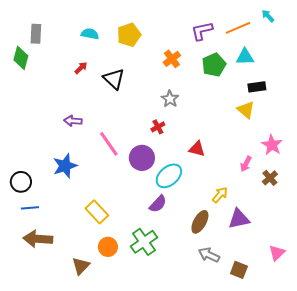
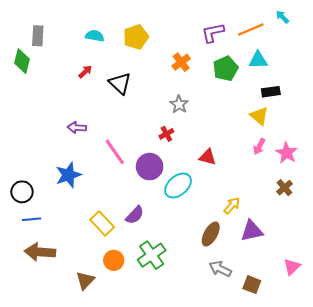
pink arrow: (246, 164) -> (259, 147), moved
purple semicircle: (158, 204) -> (135, 215), moved

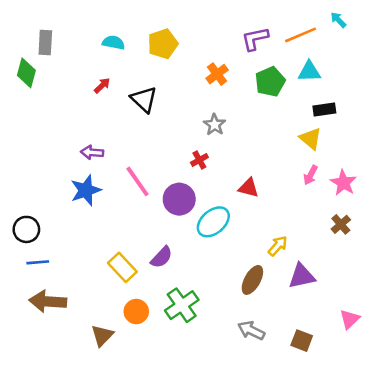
blue star: (68, 175) -> (86, 190), moved
gray arrow: (220, 269) -> (251, 330), moved

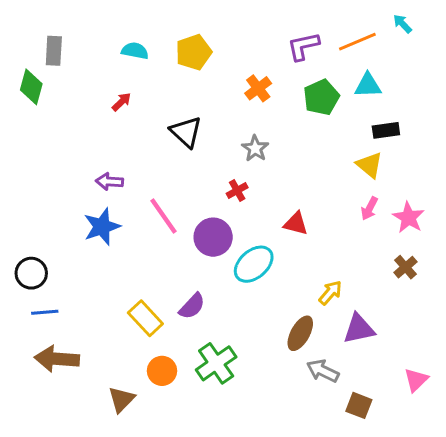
black triangle: (144, 99) -> (186, 132), moved
gray arrow: (251, 330) -> (323, 371), moved

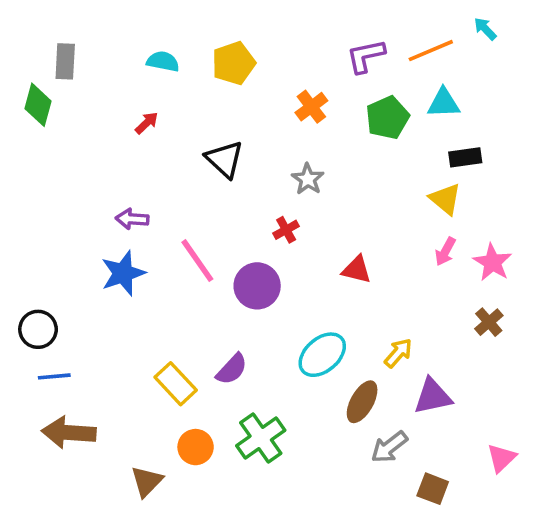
cyan ellipse: (254, 264) -> (322, 355), moved
gray arrow: (323, 371) -> (389, 447), turned -64

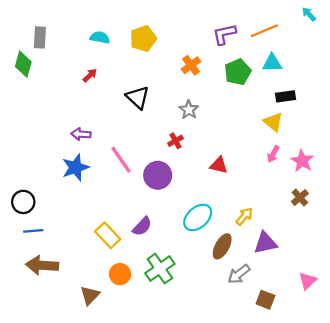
cyan arrow: (485, 29) -> (309, 14), moved

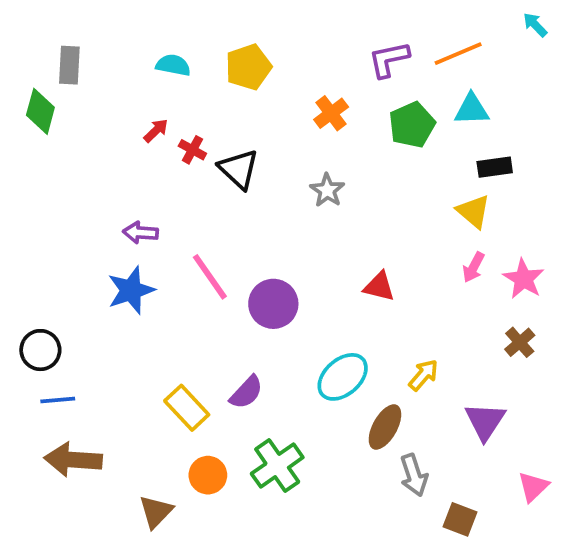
red cross: (175, 141) -> (192, 150), moved, turned -32
purple triangle: (265, 243) -> (485, 421), moved, turned -45
gray arrow: (239, 274) -> (414, 475), turned -70

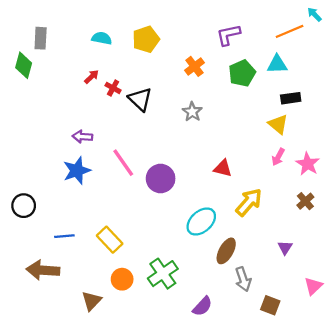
orange line: (458, 54) -> (290, 31), moved
yellow arrow: (423, 375) -> (249, 202), moved, size x1.5
purple semicircle: (246, 392) -> (202, 306), moved
blue line: (58, 400) -> (64, 236), moved
purple triangle: (485, 421) -> (285, 248), size x0.6

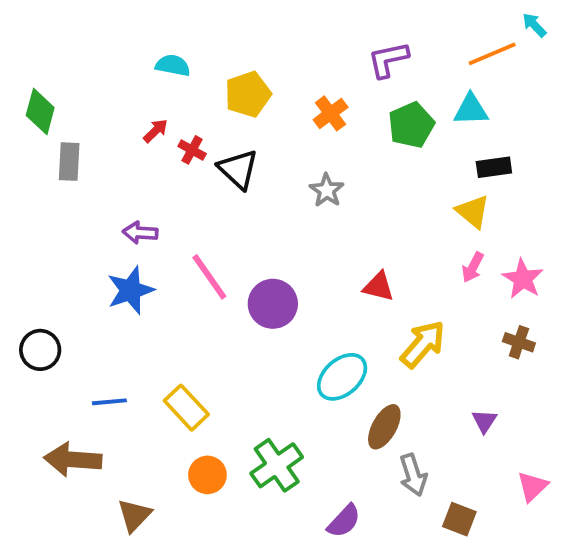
gray rectangle: (41, 38) -> (69, 162), moved
yellow pentagon: (146, 39) -> (248, 94), moved
brown cross: (305, 201) -> (519, 342), turned -30
brown triangle: (92, 301) -> (134, 515), moved

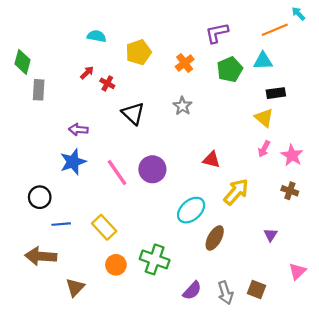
black triangle: (238, 169) -> (133, 113), moved
pink line: (209, 277) -> (117, 172), moved
black circle: (40, 350) -> (40, 197), moved
green cross: (277, 465) -> (155, 259), turned -36
gray arrow: (413, 475) -> (225, 293), moved

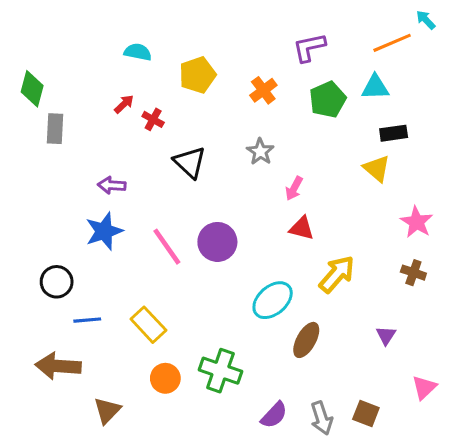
pink arrow: (264, 149) -> (294, 188), moved

